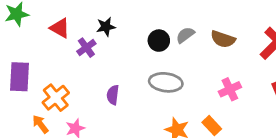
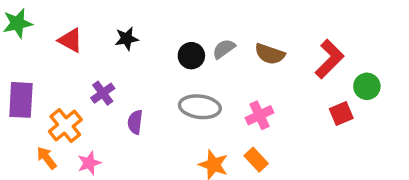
purple cross: (86, 48) -> (103, 93), moved
pink cross: (230, 89) -> (260, 115), moved

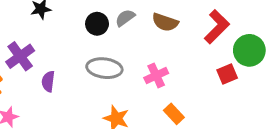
green circle: (367, 86) -> (249, 50), size x1.4
purple cross: (103, 93) -> (20, 56), size x1.4
orange rectangle: (256, 160) -> (174, 114), moved

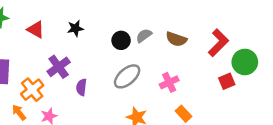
gray ellipse: (104, 68) -> (127, 76), turned -48

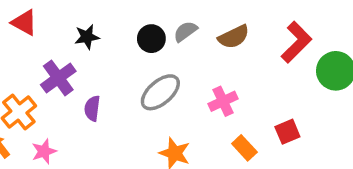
black star: (75, 28) -> (87, 37), moved
brown semicircle: (176, 39) -> (234, 37), turned -45
red square: (227, 81) -> (287, 132), moved

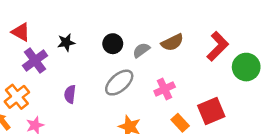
gray semicircle: (185, 31) -> (141, 50), moved
purple cross: (58, 78) -> (35, 61), moved
red square: (287, 132) -> (211, 111), size x1.5

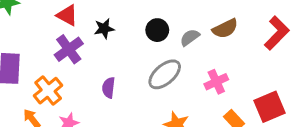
red triangle: (21, 32) -> (67, 15), moved

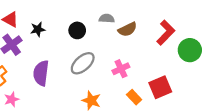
gray semicircle: (190, 37) -> (107, 18), moved, turned 40
purple semicircle: (109, 88) -> (41, 73), size x1.6

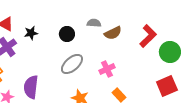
purple semicircle: (41, 73) -> (31, 87), moved
red square: (160, 87) -> (167, 86), moved

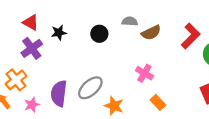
gray ellipse: (72, 64) -> (90, 88), moved
pink cross: (107, 69) -> (144, 73), turned -35

